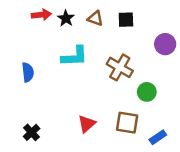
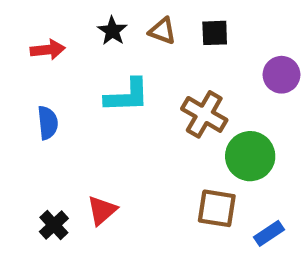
red arrow: (41, 15) -> (48, 50), moved
green circle: (147, 92) -> (250, 156), size x1.5
red triangle: (87, 124) -> (102, 210), moved

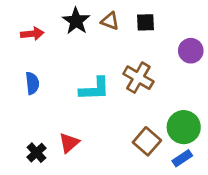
black star: (112, 31) -> (76, 21), size x1.4
cyan L-shape: (127, 96) -> (95, 89), moved
green circle: (250, 156) -> (184, 127), moved
brown square: (217, 208) -> (147, 141), turned 32

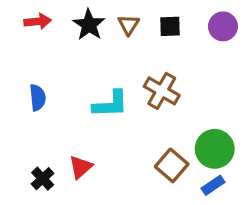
brown triangle: (110, 21) -> (129, 25), turned 42
red arrow: (32, 34) -> (38, 21), moved
purple circle: (191, 51) -> (223, 26), moved

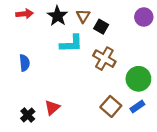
black square: (170, 26) -> (101, 27), moved, turned 32
cyan L-shape: (110, 104) -> (71, 44), moved
green circle: (215, 149) -> (138, 79), moved
blue rectangle: (213, 185) -> (137, 106), moved

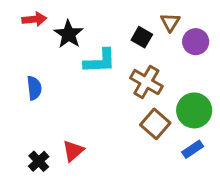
black star: (58, 16) -> (69, 34), moved
brown triangle: (83, 16) -> (170, 22), moved
purple circle: (144, 17) -> (196, 42), moved
brown square: (111, 106) -> (155, 124), moved

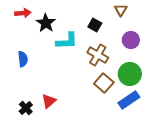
brown triangle: (170, 22) -> (121, 10), moved
purple circle: (196, 42) -> (131, 40), moved
blue rectangle: (193, 149) -> (129, 100), size x1.5

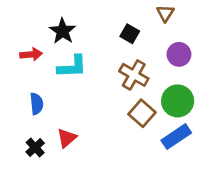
red arrow: (23, 13) -> (31, 54), moved
cyan L-shape: (67, 41) -> (72, 67), moved
blue semicircle: (23, 59) -> (37, 104), moved

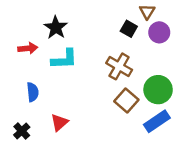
black square: (130, 34) -> (129, 29), moved
purple circle: (179, 54) -> (159, 32), moved
black cross: (35, 148) -> (22, 131), moved

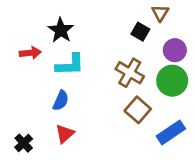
purple circle: (159, 32) -> (175, 50), moved
green circle: (158, 90) -> (172, 81), moved
blue semicircle: (33, 92) -> (61, 101), moved, turned 30

